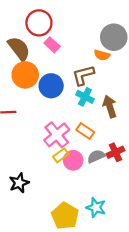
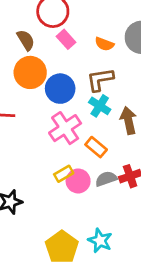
brown semicircle: (19, 49) -> (26, 40), size x0.7
orange semicircle: (102, 55) -> (104, 44), moved
pink cross: (57, 135) -> (65, 128), moved

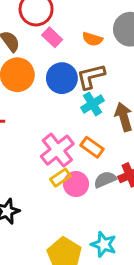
blue circle: (60, 89) -> (62, 78), moved
cyan cross: (100, 106) -> (93, 104), turned 30
pink cross: (65, 128) -> (57, 150), moved

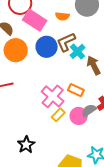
pink rectangle: (52, 37) -> (35, 20), size x1.6
cyan cross: (93, 104) -> (77, 51), moved
pink circle: (76, 184) -> (79, 116), moved

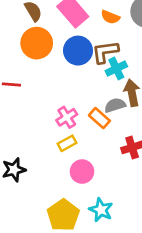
pink cross: (53, 96) -> (67, 117), size x0.7
gray semicircle: (89, 110) -> (115, 105), moved
pink circle: (79, 116) -> (82, 172), moved

